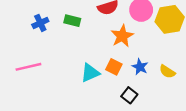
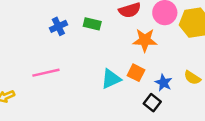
orange star: (122, 36) -> (145, 40), turned 30
blue star: (140, 67) -> (164, 83), moved

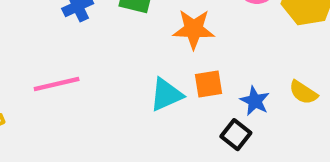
orange star: (145, 40) -> (194, 29), moved
orange square: (136, 73) -> (208, 84), turned -36

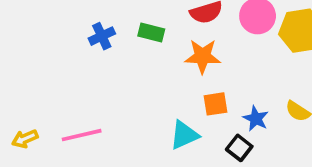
pink line: (57, 84) -> (82, 135), moved
cyan triangle: (166, 95) -> (184, 135), moved

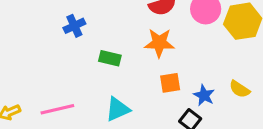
green rectangle: (151, 32) -> (110, 58), moved
cyan triangle: (184, 135) -> (118, 109), moved

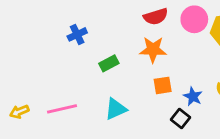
green rectangle: (110, 58) -> (109, 63), turned -42

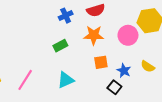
pink circle: (194, 19) -> (128, 35), moved
blue cross: (77, 34) -> (66, 16), moved
pink line: (62, 109) -> (25, 80), turned -45

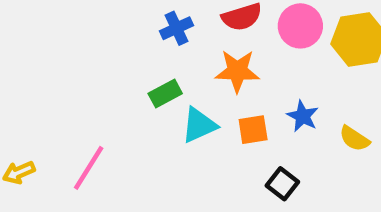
pink circle: (128, 35) -> (300, 26), moved
blue star: (124, 71) -> (303, 116), moved
cyan triangle: (66, 80) -> (199, 125), moved

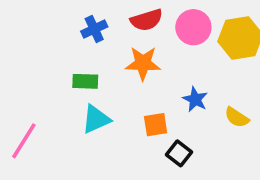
green rectangle: (165, 94) -> (85, 81), turned 30
cyan triangle: (199, 125) -> (96, 119), moved
orange square: (253, 130) -> (156, 125), moved

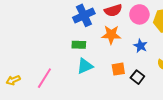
blue cross: (94, 29) -> (84, 15), size x1.5
blue star: (195, 99) -> (140, 46), moved
black square: (179, 153) -> (137, 77), moved

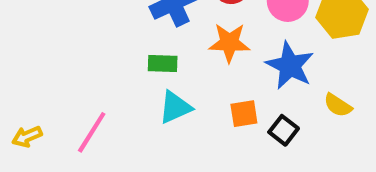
blue star: (140, 46) -> (290, 66), size x1.6

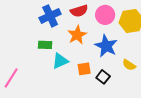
orange star: (229, 43) -> (77, 35), turned -30
cyan triangle: (175, 107) -> (60, 61), moved

